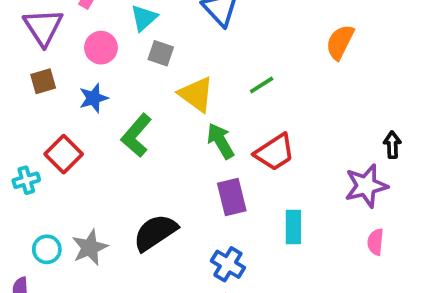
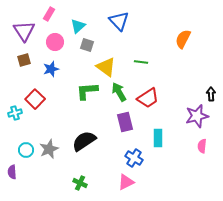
green line: (262, 85) -> (141, 62), turned 40
green L-shape: (136, 135) -> (87, 91), moved, turned 45
blue cross: (228, 264) -> (134, 158), moved

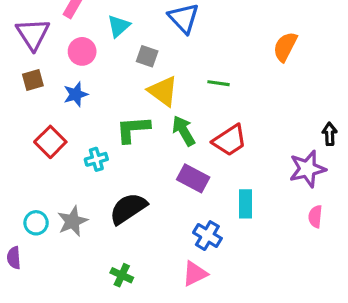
gray square: (87, 45) -> (147, 56), moved
cyan cross: (15, 113) -> (96, 159), moved
purple rectangle: (125, 122) -> (193, 178), turned -48

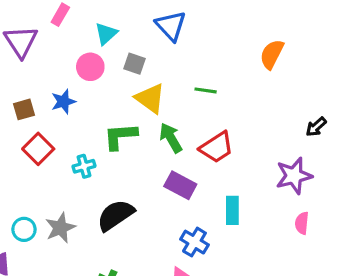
pink circle: (82, 51) -> (90, 67), moved
brown square: (33, 80) -> (24, 109), moved
black arrow: (330, 134) -> (316, 127), moved, turned -130

